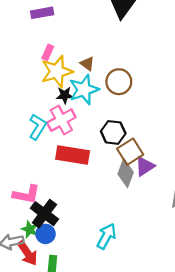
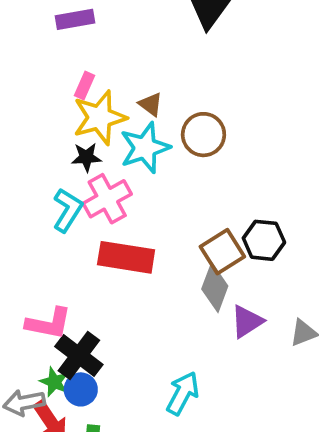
black star: (65, 95) -> (86, 157), moved
black hexagon: (113, 132) -> (264, 240), moved
purple triangle: (145, 166) -> (247, 321), moved

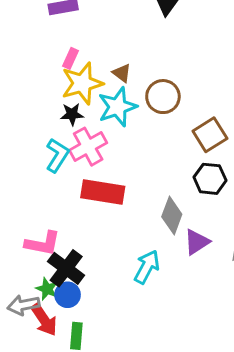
brown square: (222, 252) -> (210, 135), moved
cyan arrow: (183, 393) -> (147, 267), moved

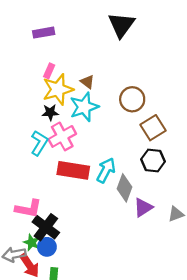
brown circle: (163, 97) -> (132, 99), moved
cyan arrow: (147, 267) -> (106, 170), moved

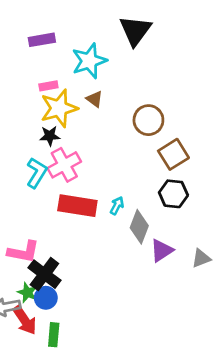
pink rectangle: (49, 71) -> (48, 86), turned 56
cyan star: (84, 107) -> (89, 61), moved
cyan arrow: (106, 170) -> (117, 206), size x0.6

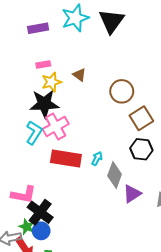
cyan star: (89, 61) -> (75, 18), moved
yellow star: (59, 108) -> (51, 82), size x0.7
black star: (50, 136) -> (44, 104), size x1.8

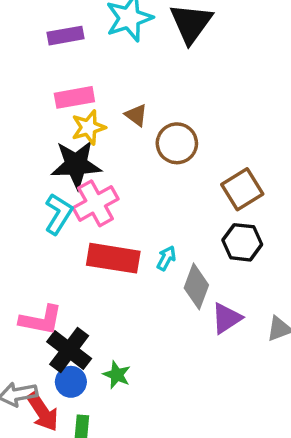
pink rectangle: (43, 64) -> (74, 97), size x1.5
brown circle: (122, 91) -> (177, 143), moved
green star: (27, 227) -> (117, 375), moved

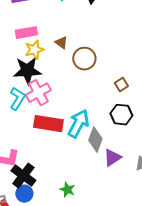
brown square: (242, 189) -> (121, 85), size x0.6
cyan arrow: (166, 258) -> (78, 124), size x2.0
green star: (117, 375) -> (67, 190), moved

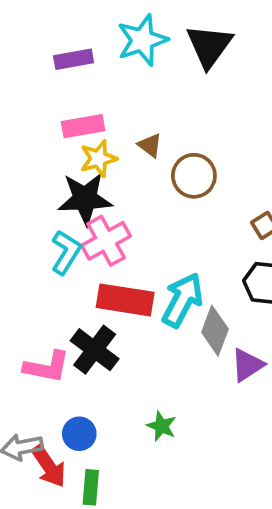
black cross: (23, 176) -> (95, 350), moved

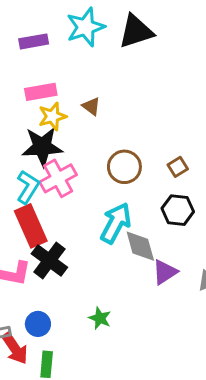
black triangle: (209, 46) -> (136, 31), turned 36
brown circle: (194, 176) -> (124, 167), moved
red rectangle: (125, 300) -> (31, 226), moved, turned 57
gray diamond: (215, 331) -> (140, 246), turned -36

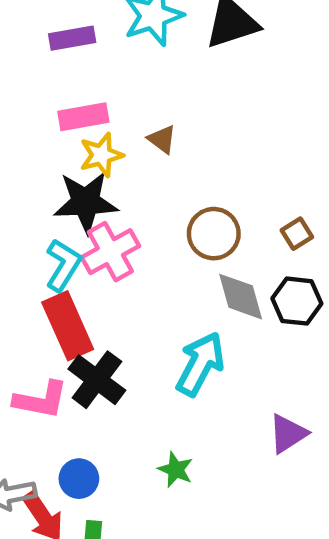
cyan arrow: (116, 223) -> (200, 364), moved
gray diamond: (140, 246) -> (241, 297), moved
purple triangle: (165, 272) -> (288, 434), moved

